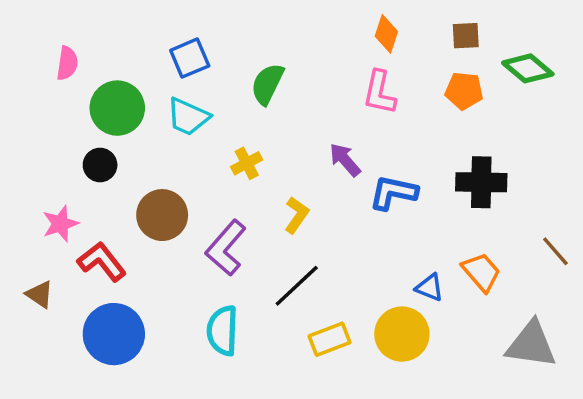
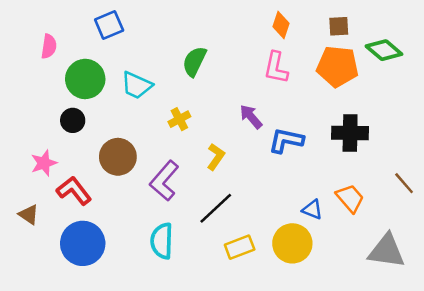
blue square: (190, 58) -> (109, 25), moved
orange pentagon: (464, 91) -> (338, 66), size x1.5

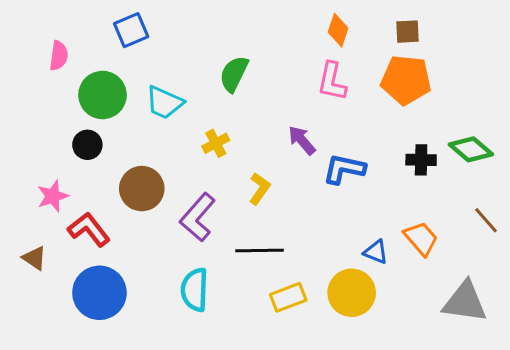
green diamond: (384, 50) -> (471, 149), moved
black cross: (350, 133) -> (421, 160), size x0.7
black line: (216, 208) -> (260, 250), turned 42

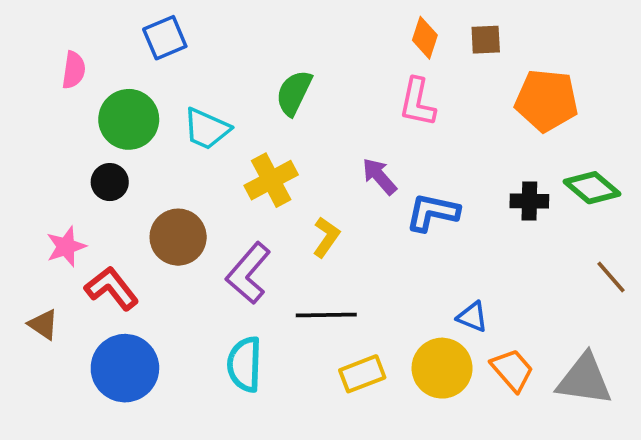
brown square: (407, 32) -> (486, 40), moved
orange pentagon: (406, 80) -> (546, 100), moved
yellow cross: (216, 143) -> (271, 180), size x1.5
orange trapezoid: (421, 238) -> (512, 370), moved

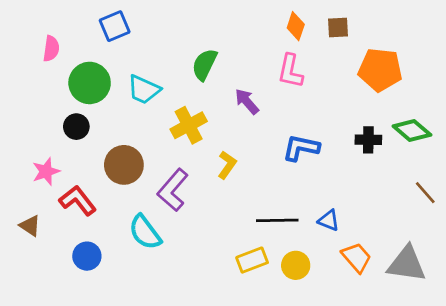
purple arrow: (379, 176) -> (247, 101), moved
black line: (326, 315) -> (277, 220), moved
cyan semicircle: (245, 364) -> (145, 232), moved, turned -39
blue circle: (125, 368) -> (87, 256), size x0.6
yellow circle: (442, 368) -> (296, 265), moved, size x0.7

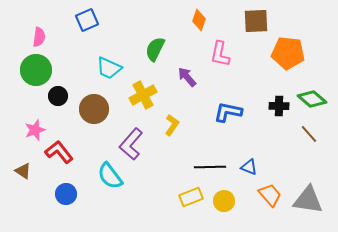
orange diamond: (296, 26) -> (199, 20), moved
brown square: (338, 27) -> (256, 21), size x1.5
green circle: (90, 83) -> (36, 70), moved
brown circle: (124, 165) -> (94, 109), moved
brown line: (425, 193) -> (309, 134), moved

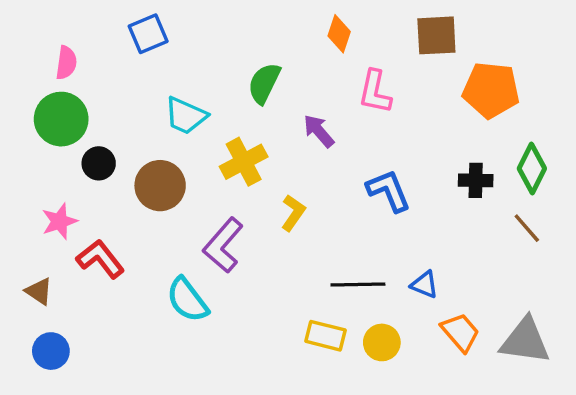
green diamond: (312, 99) -> (532, 169), turned 76
blue L-shape: (228, 112) -> (389, 191), turned 56
blue circle: (66, 194) -> (51, 351), moved
yellow rectangle: (191, 197) -> (326, 336), turned 35

